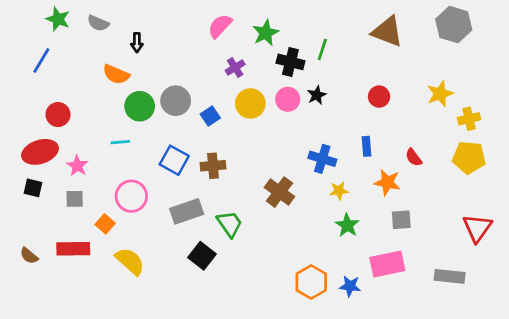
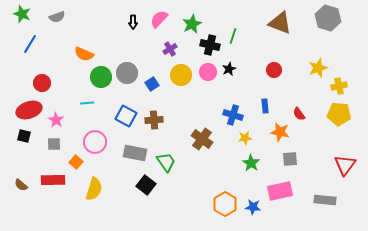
green star: (58, 19) -> (22, 14), moved
gray semicircle: (98, 23) -> (57, 17), moved, turned -42
black arrow: (137, 43) -> (133, 22), moved
gray rectangle: (187, 211) -> (135, 153), turned 30
yellow semicircle: (130, 261) -> (94, 189), turned 65

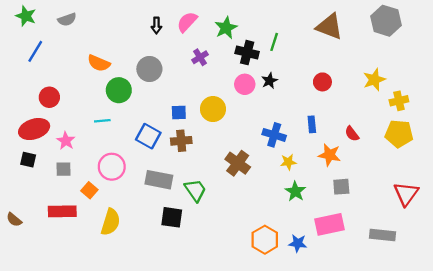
gray circle: (127, 73) -> (149, 69), moved
yellow circle: (181, 75) -> (213, 109), moved
blue square: (152, 84) -> (179, 113), moved, turned 32
brown semicircle: (21, 185) -> (14, 220), moved
black square: (146, 185) -> (172, 217), turned -30

